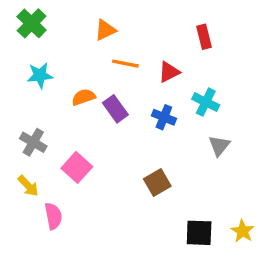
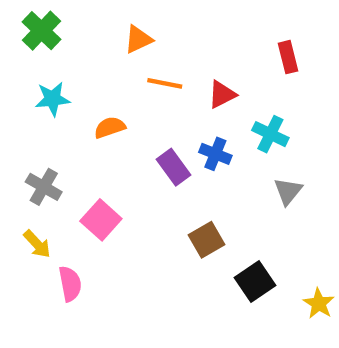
red rectangle: (204, 37) -> (288, 57), moved
purple rectangle: (115, 109) -> (174, 167), moved
black square: (199, 233) -> (255, 281), moved, turned -36

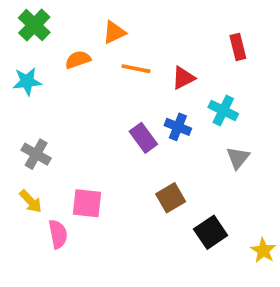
cyan star: (52, 99) -> (27, 81), moved
orange semicircle: (110, 127) -> (78, 60), moved
pink square: (101, 220) -> (87, 203), moved, turned -36

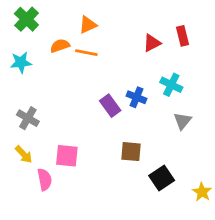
orange line: (136, 69) -> (86, 53), moved
red triangle: (183, 78) -> (152, 43), moved
brown square: (171, 198) -> (131, 152), turned 35

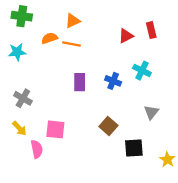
green cross: (26, 19) -> (22, 16), turned -36
purple rectangle: (110, 106) -> (80, 82), moved, turned 36
gray triangle: (182, 121) -> (151, 112), moved
brown square: (131, 152) -> (108, 126), turned 36
black square: (162, 178) -> (134, 148), turned 30

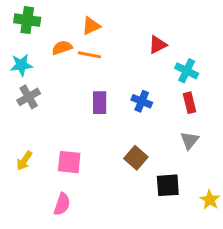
red rectangle: (151, 30) -> (190, 103), moved
cyan cross: (142, 71) -> (187, 71), moved
gray cross: (23, 98) -> (29, 97), moved, turned 30
yellow arrow: (19, 128) -> (24, 161), turned 77
pink semicircle: (37, 149) -> (62, 204), moved, turned 30

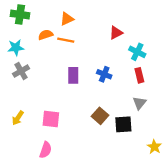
black square: (168, 185) -> (123, 124), moved

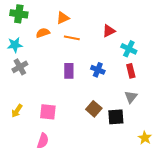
orange line: (66, 40) -> (72, 38), moved

